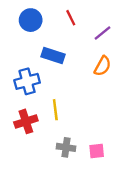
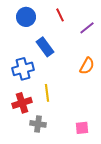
blue rectangle: (53, 55) -> (45, 47), turned 36
orange semicircle: (103, 66) -> (87, 66), moved
gray cross: (66, 147) -> (38, 124), moved

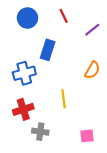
blue rectangle: (45, 47) -> (48, 50), turned 54
yellow line: (47, 93) -> (64, 99), moved

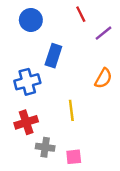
red line: (64, 16) -> (81, 14), moved
pink square: (87, 136) -> (74, 157), moved

